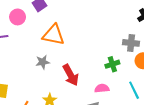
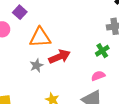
red arrow: (71, 75) -> (59, 57), moved, turned -70

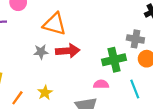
green cross: (102, 51) -> (114, 60), size x1.5

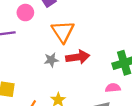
orange triangle: (55, 24) -> (63, 32), turned 45

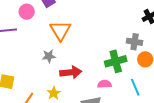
red arrow: (78, 57) -> (71, 72), moved

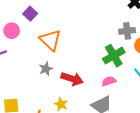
red arrow: (71, 72) -> (72, 79), turned 40

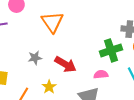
gray star: (46, 69) -> (35, 58), moved

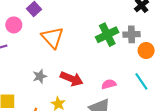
green cross: (111, 50) -> (107, 35), moved

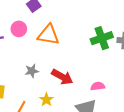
pink circle: (14, 25) -> (19, 29), moved
orange triangle: (52, 38) -> (48, 35), turned -45

